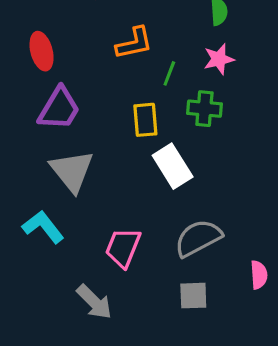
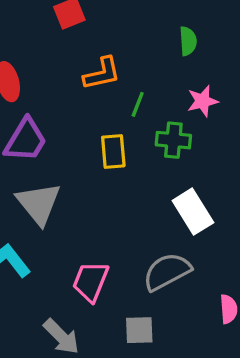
pink star: (219, 59) -> (203, 101), moved
white rectangle: (173, 166) -> (193, 212), moved
gray square: (193, 296) -> (139, 330), moved

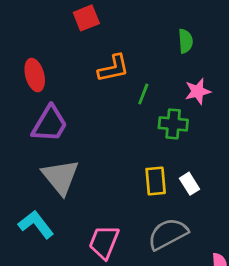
yellow rectangle: (113, 151) -> (156, 181), moved
white rectangle: (193, 212) -> (190, 184), size x0.6

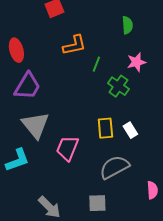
green cross: (173, 124) -> (118, 86), turned 30
cyan L-shape: (36, 224) -> (17, 160), turned 108
pink trapezoid: (104, 242) -> (67, 148), moved

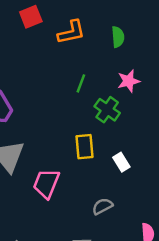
orange L-shape: (74, 45) -> (71, 32), moved
yellow rectangle: (105, 128) -> (85, 147), moved
gray semicircle: (114, 167) -> (102, 206), size x0.6

